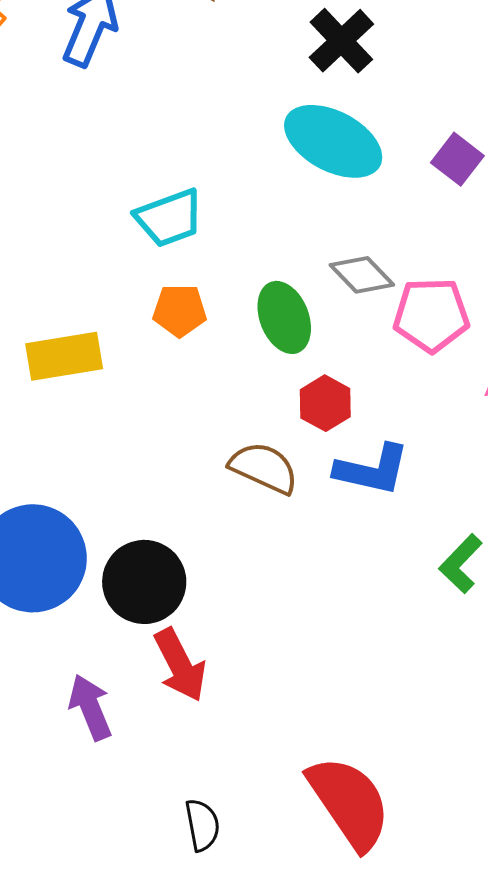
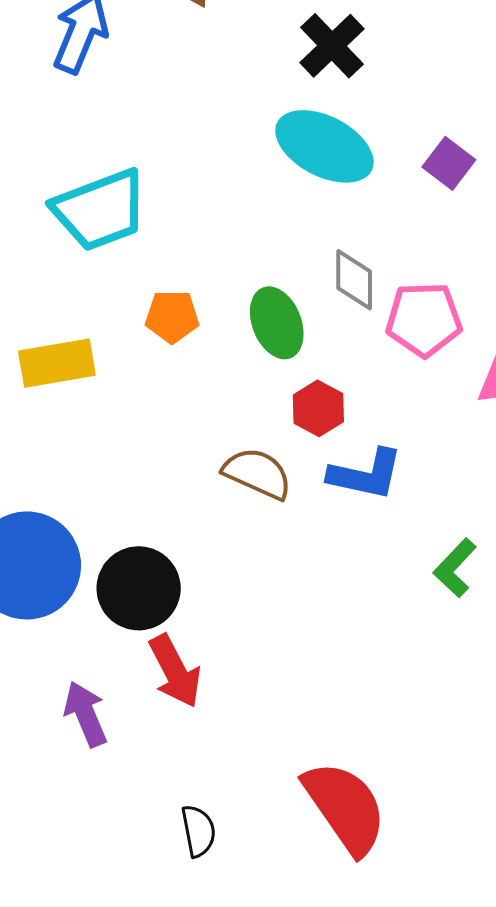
cyan trapezoid: (169, 218) -> (100, 210), moved, size x1.4
gray diamond: (362, 275) -> (354, 280), turned 44

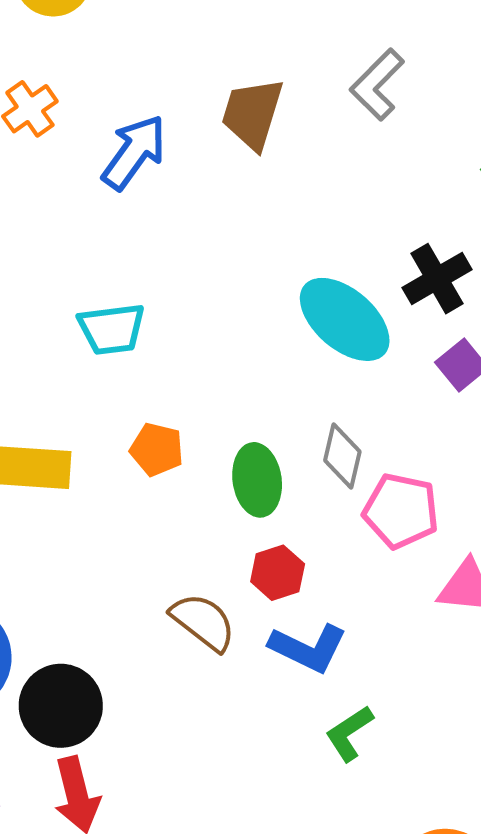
black cross: (332, 46) -> (437, 279), moved
cyan trapezoid: (100, 210) -> (112, 329), size x0.7
green L-shape: (455, 568) -> (349, 733), moved

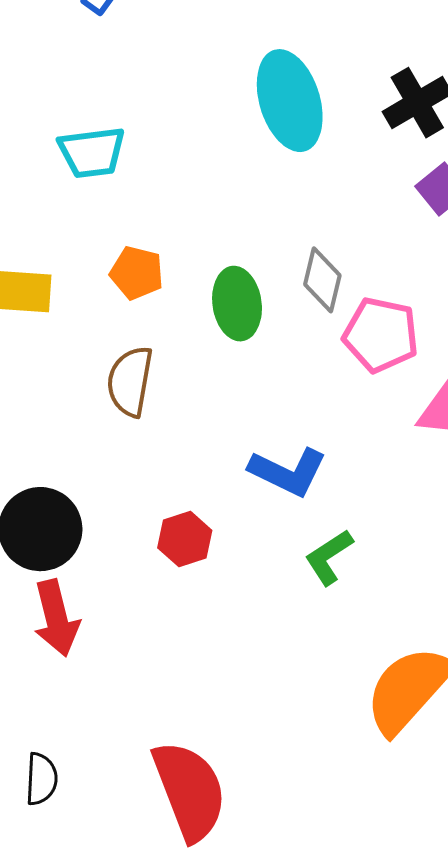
cyan ellipse: (345, 319) -> (290, 101), moved, turned 32
red hexagon: (278, 573) -> (185, 539), moved
brown semicircle: (203, 622) -> (130, 381), moved, turned -118

